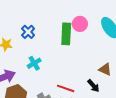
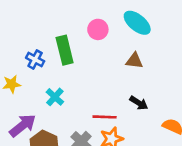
green rectangle: (66, 34) -> (65, 50), moved
brown triangle: (105, 69) -> (134, 61), moved

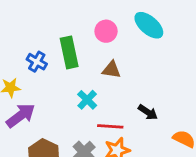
brown triangle: (134, 61) -> (112, 70), moved
cyan cross: (55, 97) -> (87, 100), moved
purple arrow: (23, 125) -> (21, 116), moved

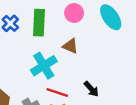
cyan cross: (87, 100) -> (44, 66), size x1.5

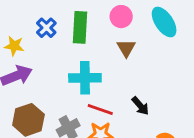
brown triangle: (70, 46) -> (126, 48), moved, turned 35
cyan cross: (44, 66) -> (85, 78), turned 30

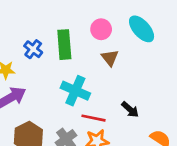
cyan cross: (85, 78) -> (75, 91), turned 32

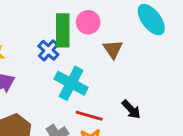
pink circle: (101, 29) -> (88, 22), moved
blue cross: (33, 49) -> (48, 50), moved

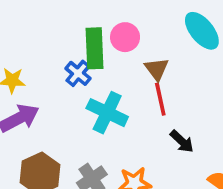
red line: (89, 116) -> (160, 99), moved, turned 64

